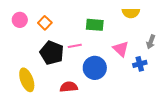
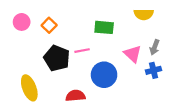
gray arrow: (151, 42) -> (155, 47), moved

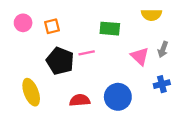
orange square: (49, 25) -> (52, 26), turned 32
blue cross: (153, 70) -> (162, 84), moved
blue circle: (104, 75) -> (118, 97), moved

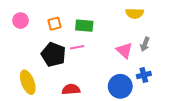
orange square: (52, 26) -> (54, 24), moved
green rectangle: (110, 29) -> (84, 26), moved
blue circle: (118, 97) -> (120, 86), moved

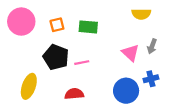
pink circle: (21, 21) -> (21, 22), size x1.6
pink line: (77, 47) -> (82, 63), moved
yellow ellipse: (28, 82) -> (29, 86), turned 40

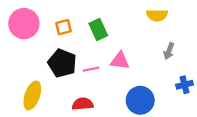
green rectangle: (88, 27) -> (98, 30), turned 60
pink triangle: (130, 53) -> (120, 61), moved, turned -36
blue cross: (151, 79) -> (185, 85), moved

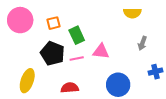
green rectangle: (98, 30) -> (77, 35), moved

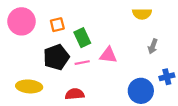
black pentagon: (52, 53) -> (56, 57), turned 30
yellow ellipse: (27, 81) -> (29, 86), turned 75
blue circle: (118, 85) -> (141, 91), moved

